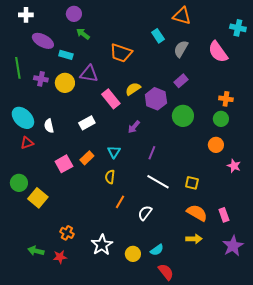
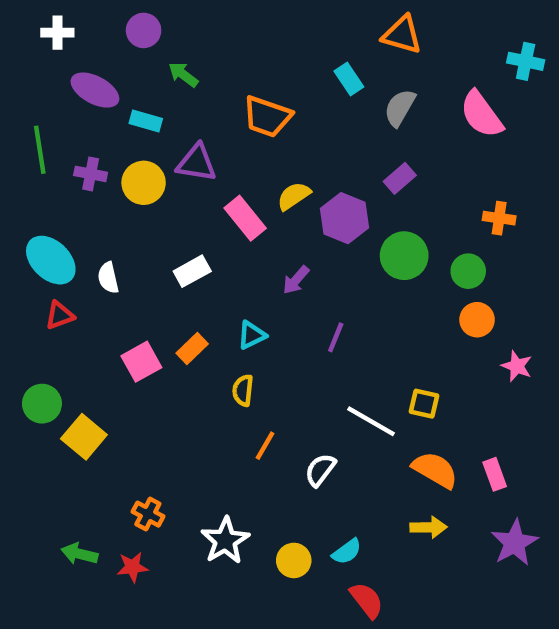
purple circle: (74, 14) -> (144, 30), moved
green circle: (221, 119) -> (468, 271), moved
cyan triangle: (114, 152) -> (252, 335), turned 32
white line: (158, 182) -> (371, 421), moved

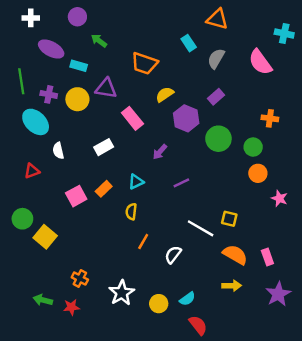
yellow semicircle: (294, 196) -> (165, 94), moved
cyan ellipse: (51, 260) -> (36, 122), moved
purple line: (336, 337) -> (181, 183), turned 42

